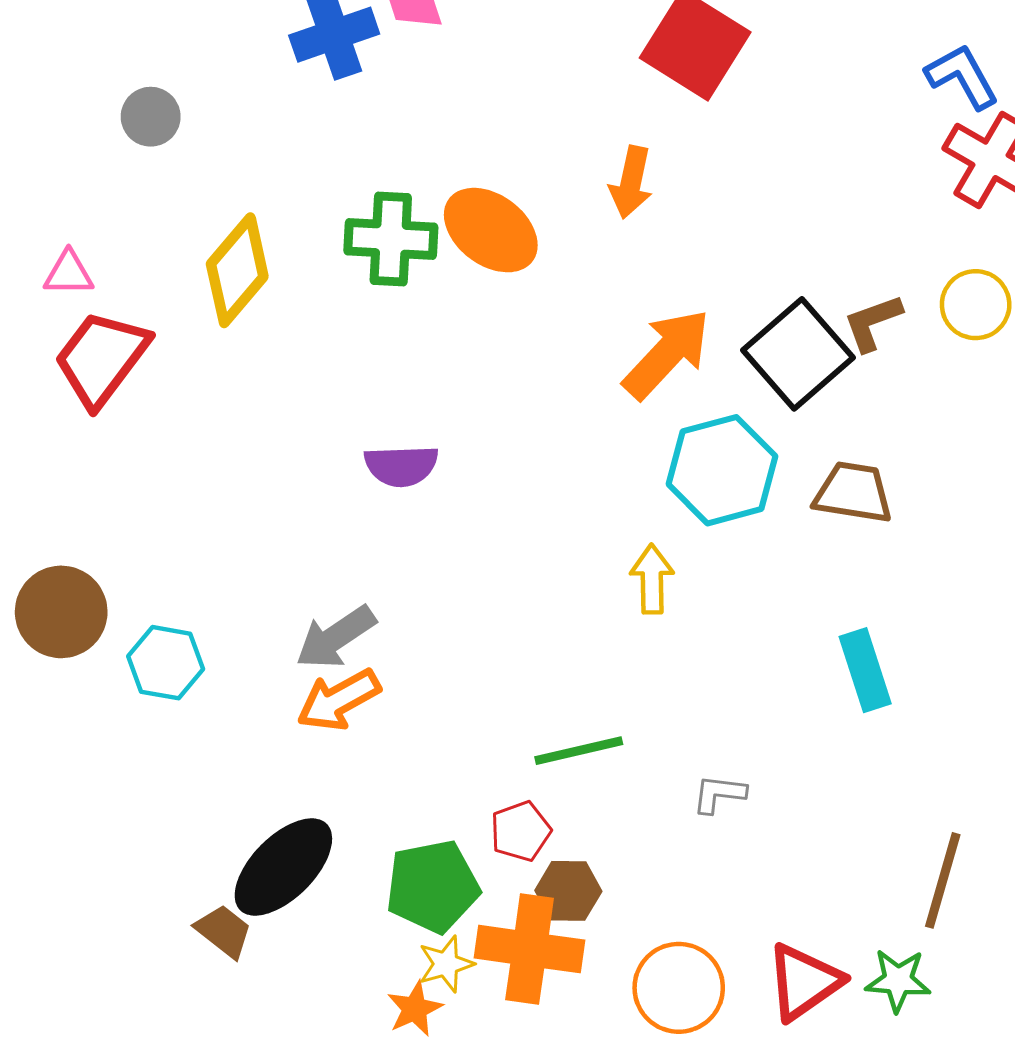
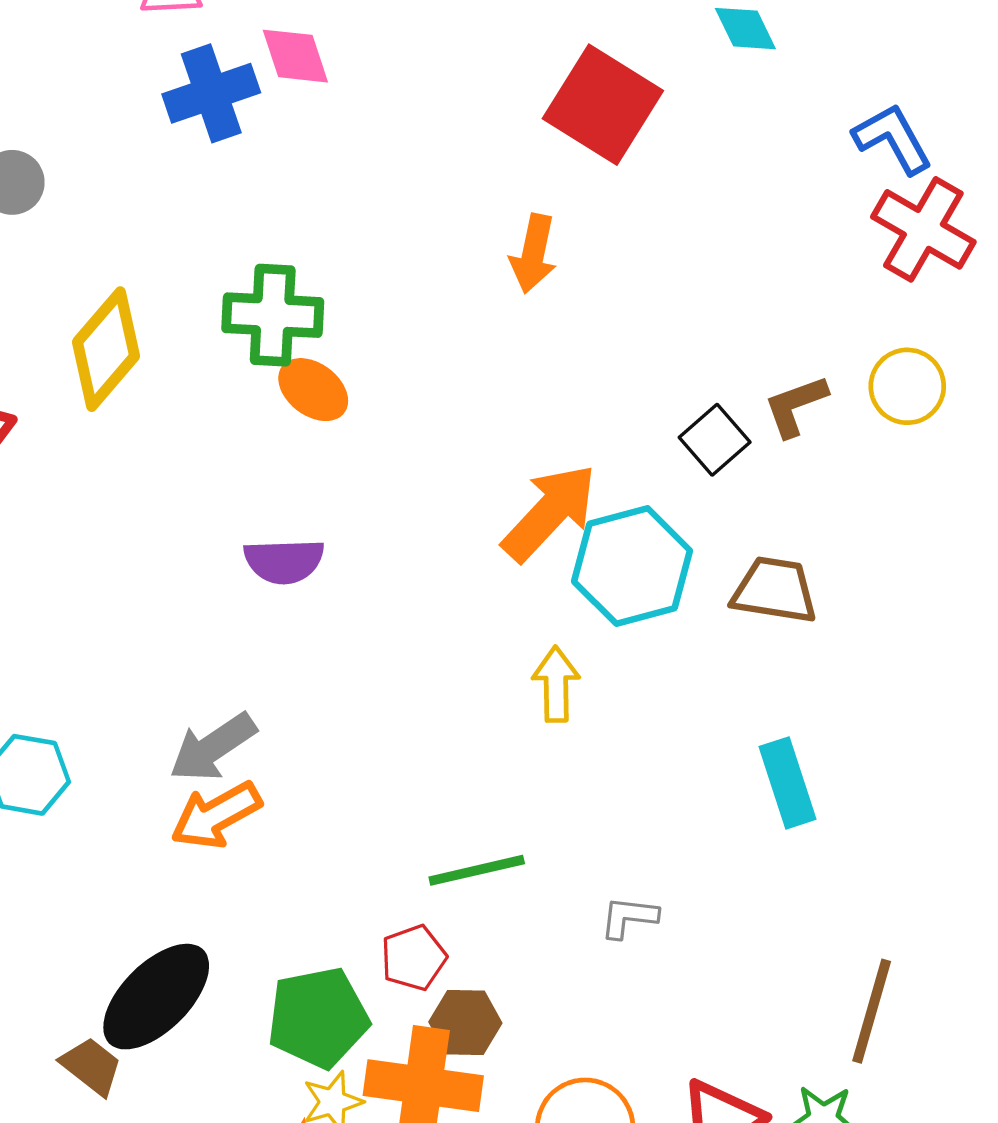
orange ellipse: (491, 230) -> (313, 390), moved, size x0.7
orange arrow: (667, 354) -> (550, 513), moved
black square: (798, 354) -> (715, 440), size x0.6

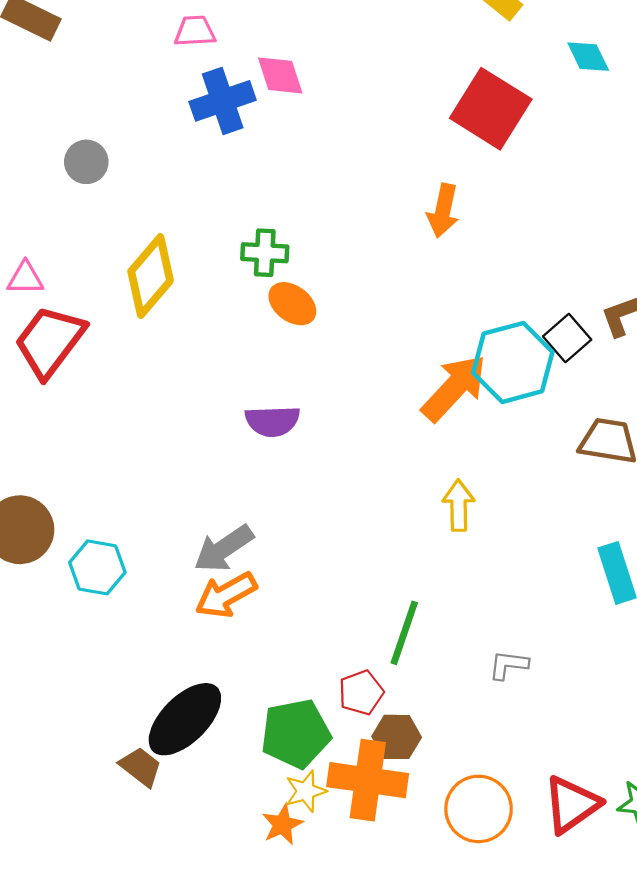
green cross: (273, 315) -> (265, 253), size x0.7
cyan hexagon: (632, 566) -> (513, 362), moved
green line: (477, 870) -> (404, 633), turned -58

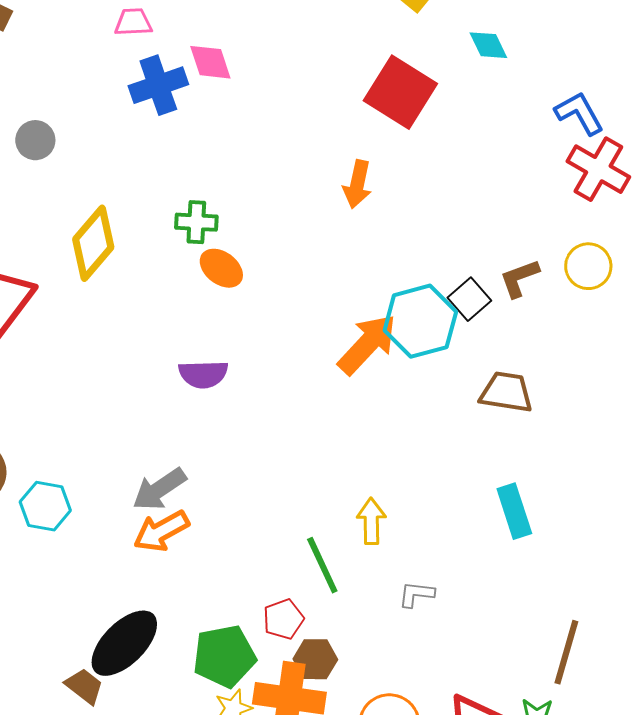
yellow arrow: (459, 505) -> (371, 521), moved
green line: (404, 633) -> (322, 565), turned -44

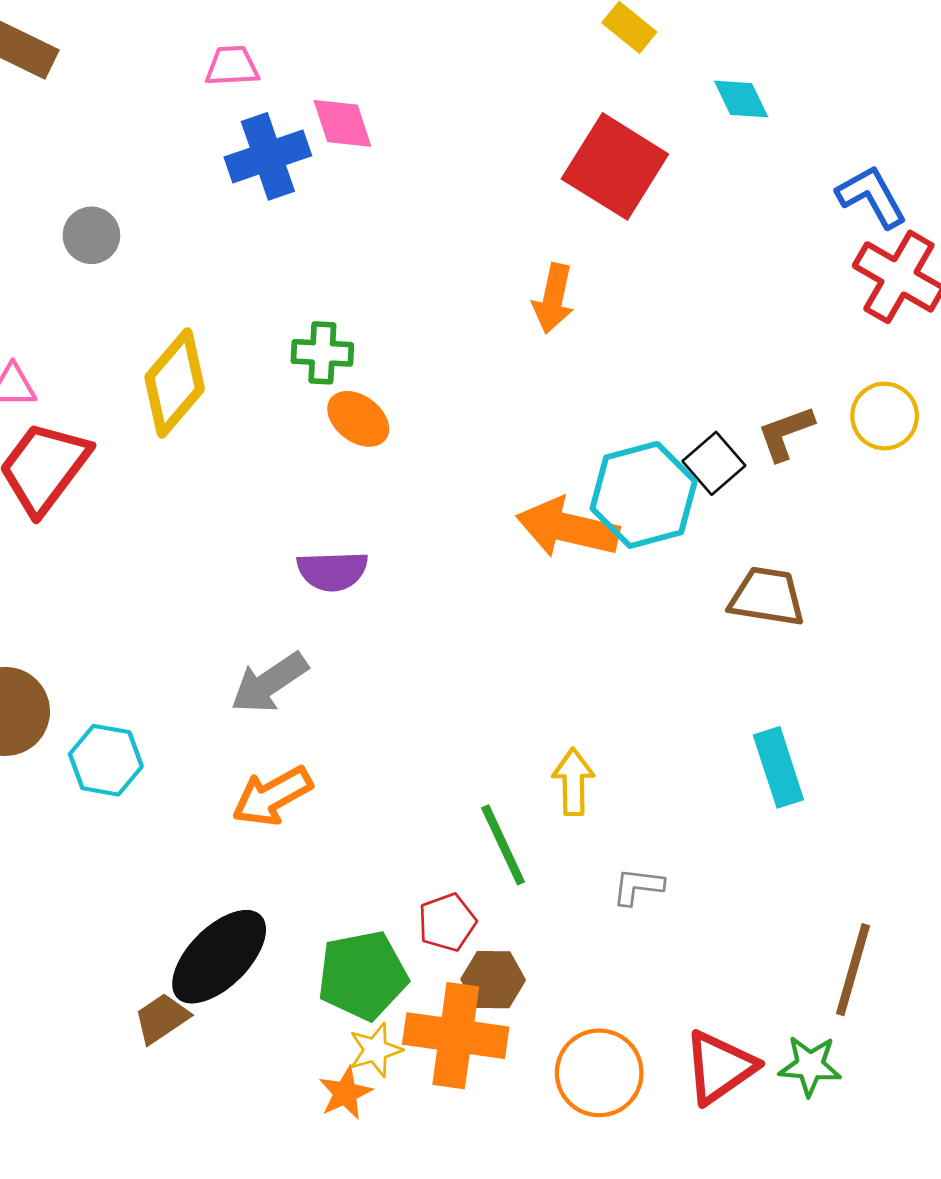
orange arrow: (367, 344) -> (568, 528), turned -120
gray arrow: (159, 489) -> (269, 683), moved
brown trapezoid: (84, 686) -> (162, 1018), turned -72

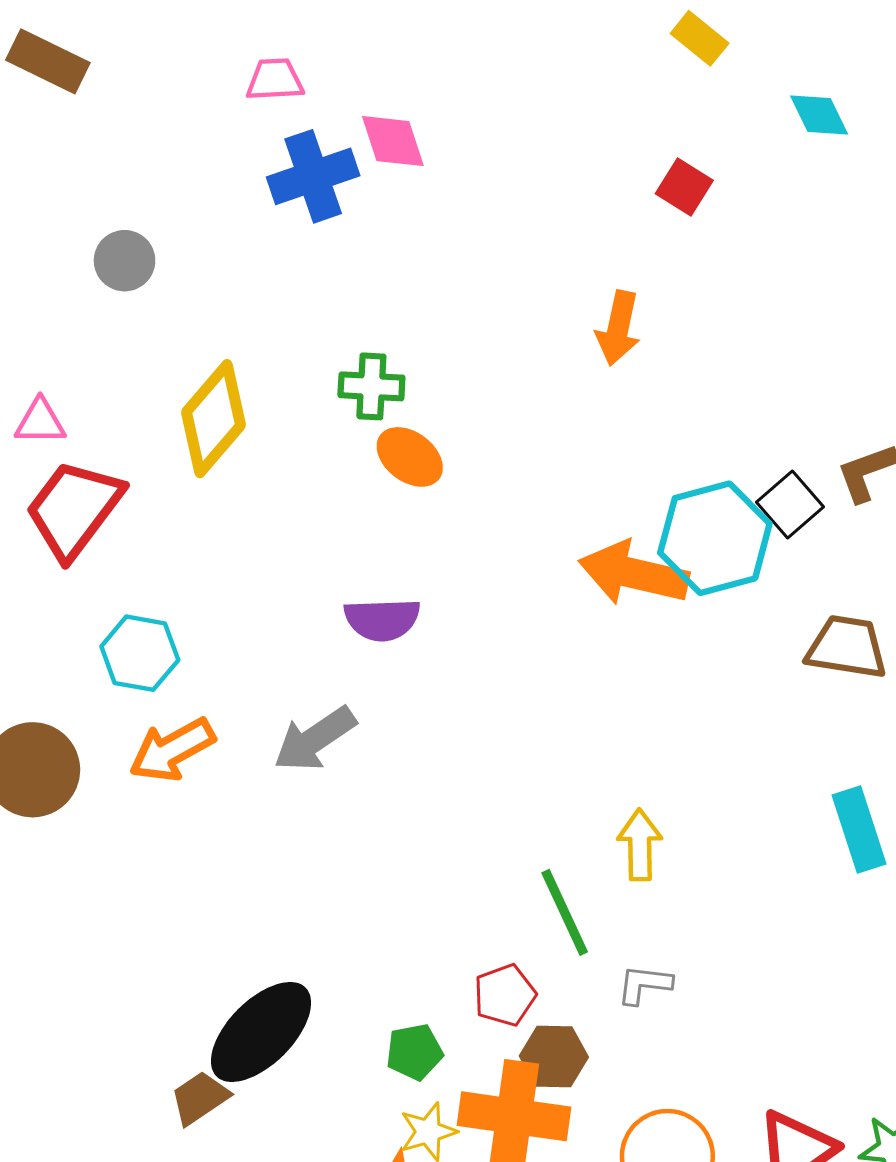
red square: (615, 166) -> (684, 187), size x0.5
cyan hexagon: (106, 760) -> (140, 653), moved
orange arrow: (272, 796) -> (172, 750), moved
gray L-shape: (638, 886) -> (644, 984), moved
green pentagon: (363, 975) -> (414, 1052), size x0.6

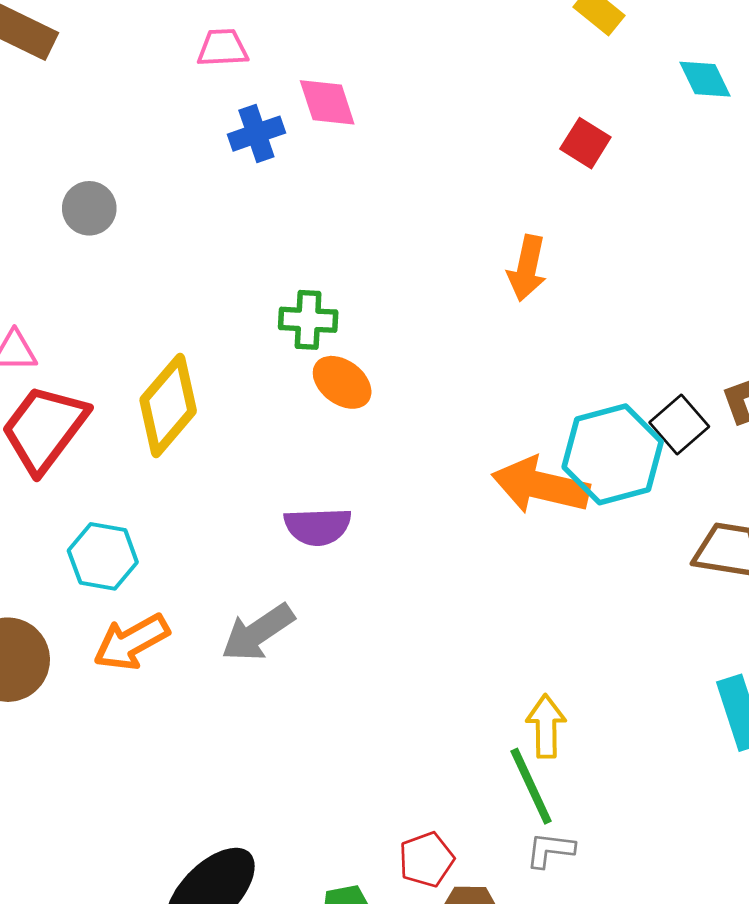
blue cross: (313, 176) -> (256, 134), size x0.7
yellow diamond: (213, 419) -> (168, 405), moved
green line: (565, 912) -> (531, 786), moved

